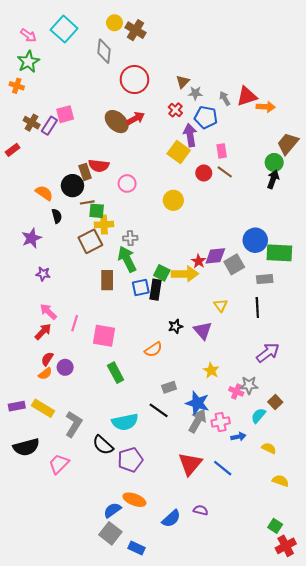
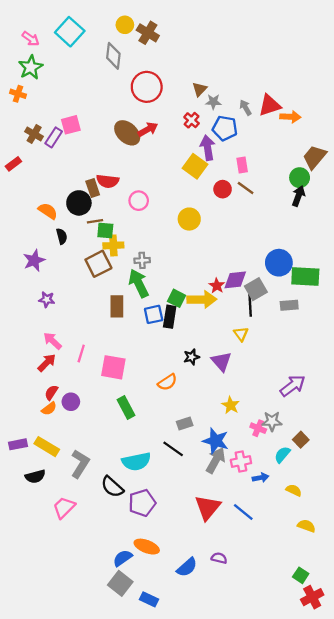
black line: (257, 307) -> (250, 305), moved
black semicircle: (26, 447) -> (35, 476), moved, size x0.7

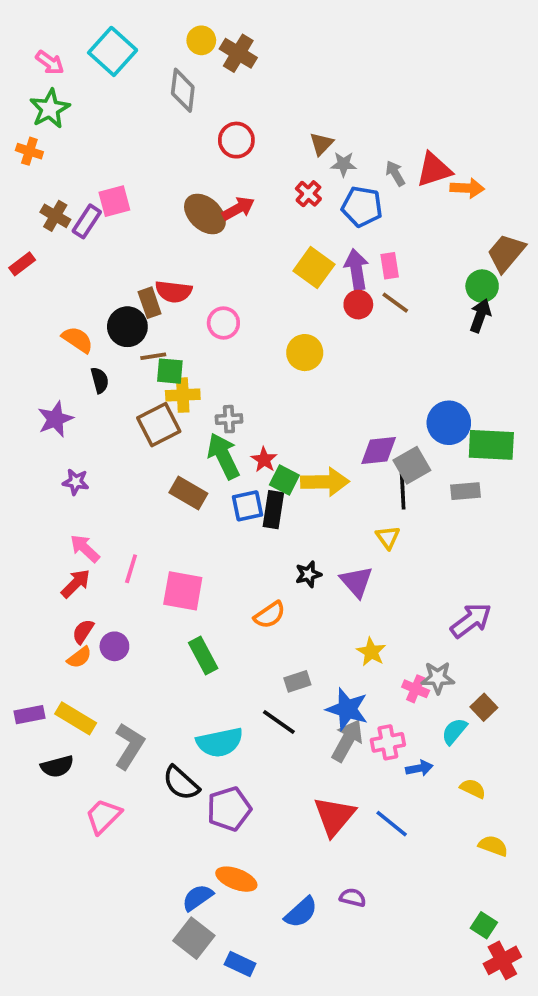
red circle: (147, 87) -> (236, 140), size x0.7
purple arrow: (208, 148) -> (356, 269), moved
red star: (217, 286) -> (264, 460), moved
brown rectangle: (117, 306) -> (188, 493), turned -60

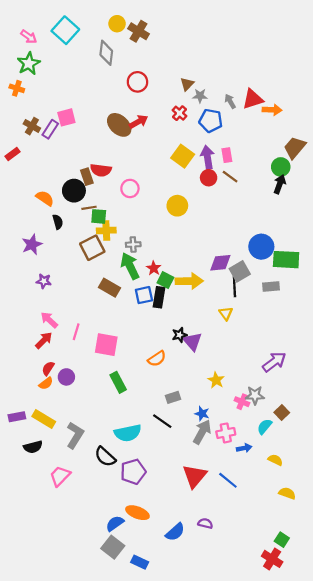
purple triangle: (356, 582) -> (192, 341), moved
blue star: (347, 709) -> (202, 414), size x0.6
red cross: (502, 960) -> (272, 559), moved, turned -30

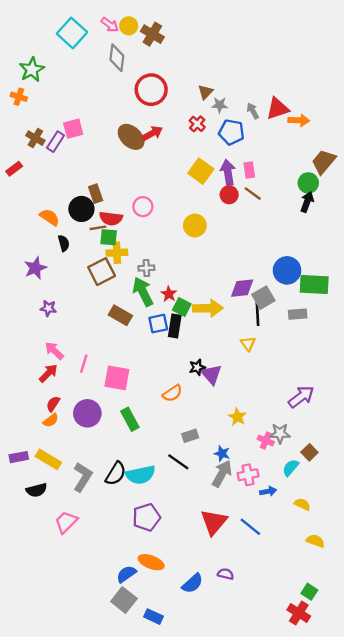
pink arrow: (29, 37) -> (110, 25), moved
red circle: (137, 82) -> (151, 90), size x1.4
red semicircle: (101, 170) -> (111, 218), moved
purple circle: (66, 377) -> (87, 413), moved, size x1.5
black semicircle: (105, 457) -> (116, 474), moved, turned -100

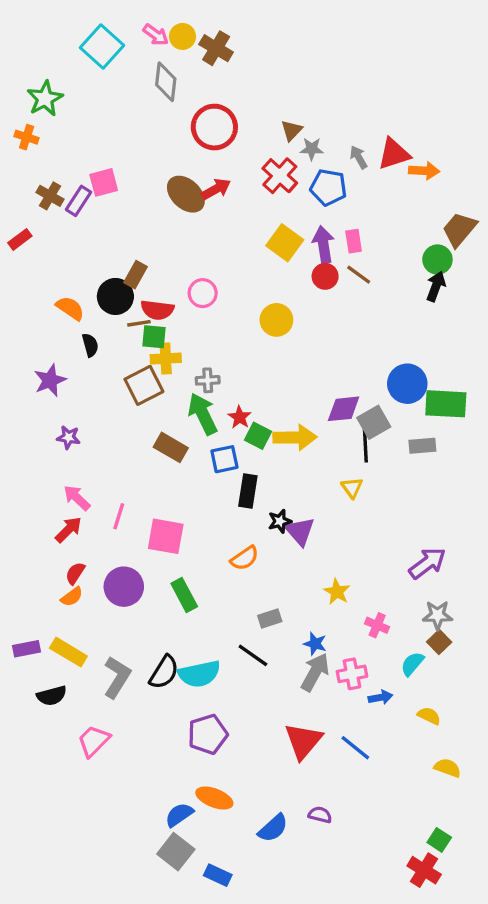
red cross: (197, 124) -> (280, 176), size x1.5
brown rectangle: (96, 194) -> (136, 275), turned 48
black rectangle: (175, 326) -> (248, 491), moved
gray star: (280, 433) -> (437, 615), moved

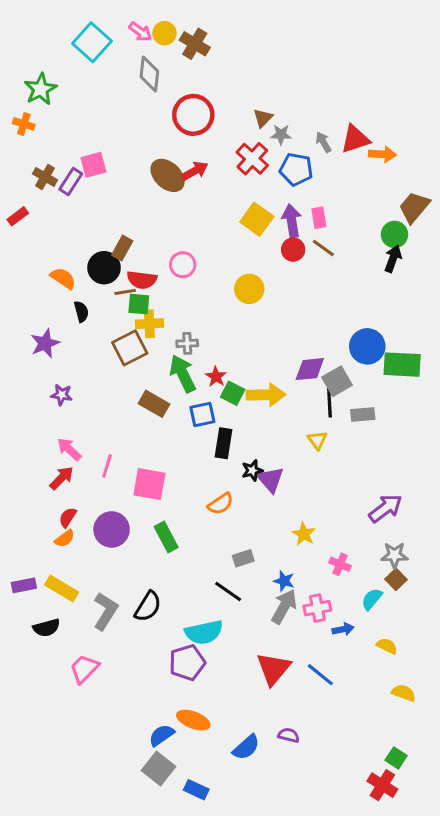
gray rectangle: (422, 446) -> (363, 414), moved
cyan semicircle: (199, 674) -> (204, 632), moved

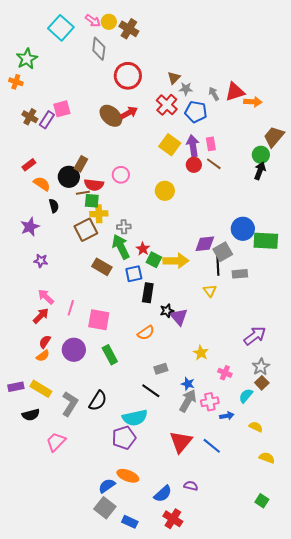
red rectangle: (18, 216) -> (29, 165), moved
gray star: (395, 555) -> (261, 367), turned -30
red cross: (382, 785) -> (173, 519), moved

